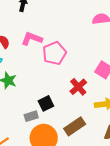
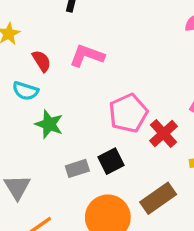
pink pentagon: (54, 53) -> (128, 113), moved
gray rectangle: (31, 116) -> (77, 168), moved

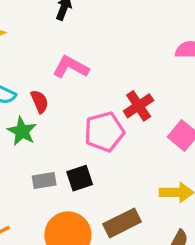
red semicircle: (42, 61) -> (40, 101), moved
red cross: (164, 134) -> (139, 106), moved

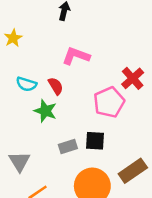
black square: (80, 178) -> (95, 141), turned 30

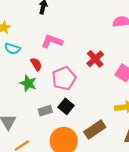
cyan semicircle: (26, 84) -> (12, 49), moved
pink pentagon: (109, 102) -> (64, 78), moved
black square: (95, 141) -> (66, 106), turned 35

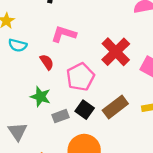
red cross: (95, 59) -> (116, 52), size x1.4
green star: (28, 83) -> (40, 97), moved
brown rectangle: (95, 130) -> (115, 107), moved

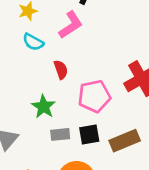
pink L-shape: (64, 34) -> (71, 25), moved, turned 115
black square: (85, 110) -> (89, 134), turned 30

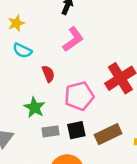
pink L-shape: (71, 25) -> (73, 39), moved

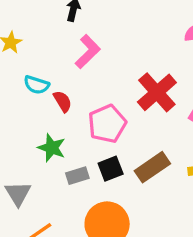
cyan semicircle: (22, 50) -> (36, 85), moved

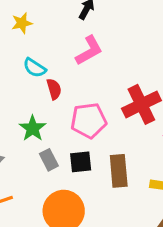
brown rectangle: (152, 167) -> (119, 171), turned -76
gray rectangle: (77, 176) -> (49, 160), turned 65

